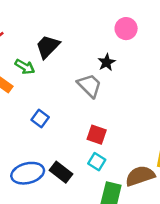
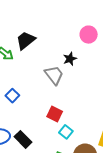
cyan square: (97, 162) -> (66, 132), moved

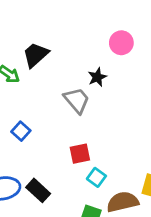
red square: (55, 114) -> (80, 154), turned -35

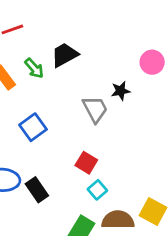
blue square: (21, 131) -> (33, 127), size x1.4
red square: (80, 154) -> (86, 163), turned 30

